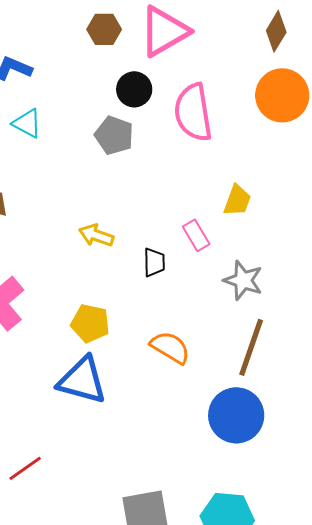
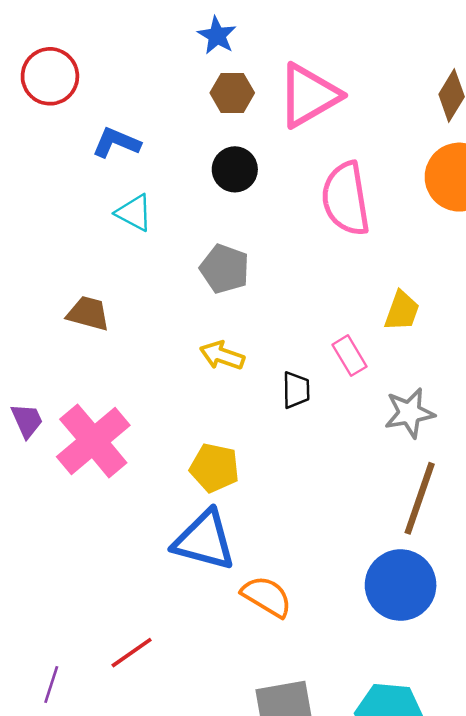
black circle: (134, 89) -> (235, 169), moved
gray pentagon: (114, 135) -> (225, 269), moved
gray star: (243, 280) -> (409, 413), turned -30
orange semicircle: (170, 347) -> (267, 597), moved

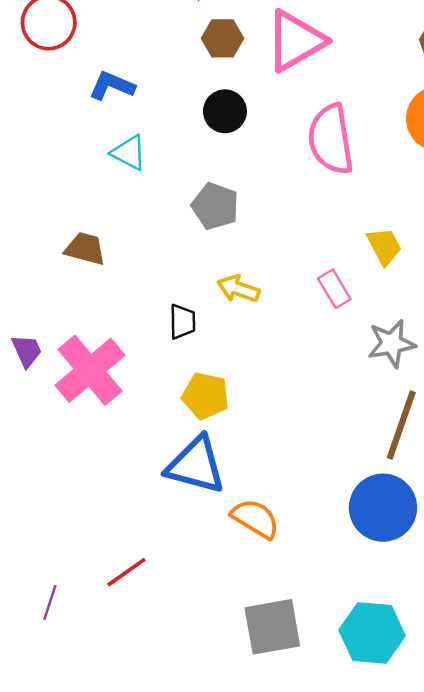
yellow trapezoid: (402, 311) -> (384, 246), turned -48
yellow arrow: (222, 356) -> (238, 289), moved
black trapezoid: (296, 390) -> (182, 322), moved

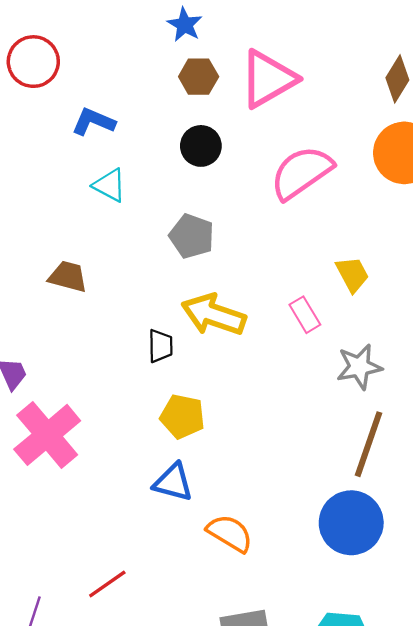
pink semicircle: (331, 139) -> (301, 173), turned 64
yellow arrow: (238, 289) -> (214, 315), size x1.6
pink cross: (90, 370) -> (47, 435), moved
blue triangle: (196, 465) -> (173, 482), size x0.7

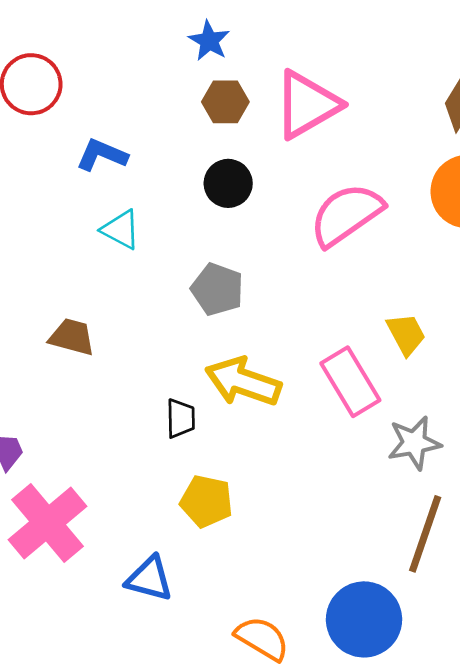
pink rectangle: (305, 315) -> (350, 382), size x1.6
blue triangle: (173, 482) -> (149, 579), moved
blue circle: (351, 523) -> (364, 619), moved

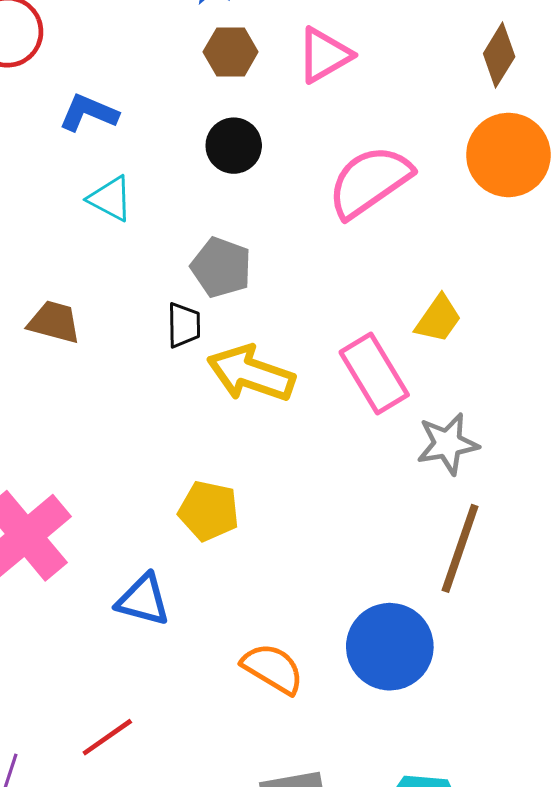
pink triangle: (307, 105) -> (324, 55), size x0.7
yellow trapezoid: (406, 334) -> (438, 319), turned 63
black trapezoid: (181, 418) -> (184, 325), moved

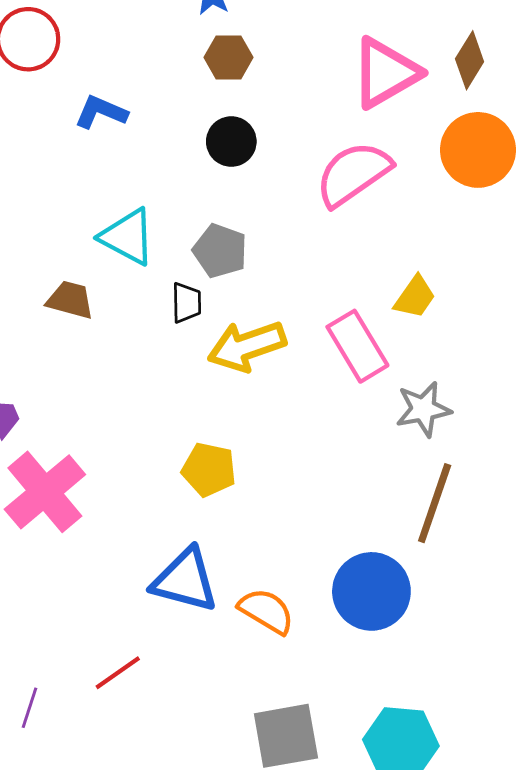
pink triangle: (324, 55) -> (385, 73), moved, size x1.4
cyan triangle: (110, 199) -> (128, 237), moved, size x1.4
yellow arrow: (251, 374) -> (247, 346), turned -38
blue triangle: (143, 600) -> (185, 580), moved, size x1.4

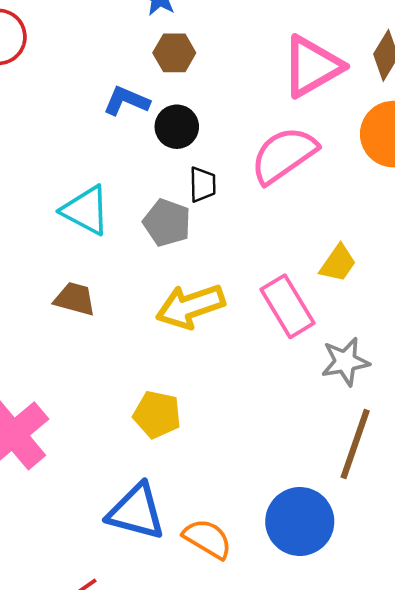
blue L-shape: (101, 112) -> (126, 101), moved
brown trapezoid: (70, 300) -> (75, 299), moved
black trapezoid: (186, 303) -> (203, 184), moved

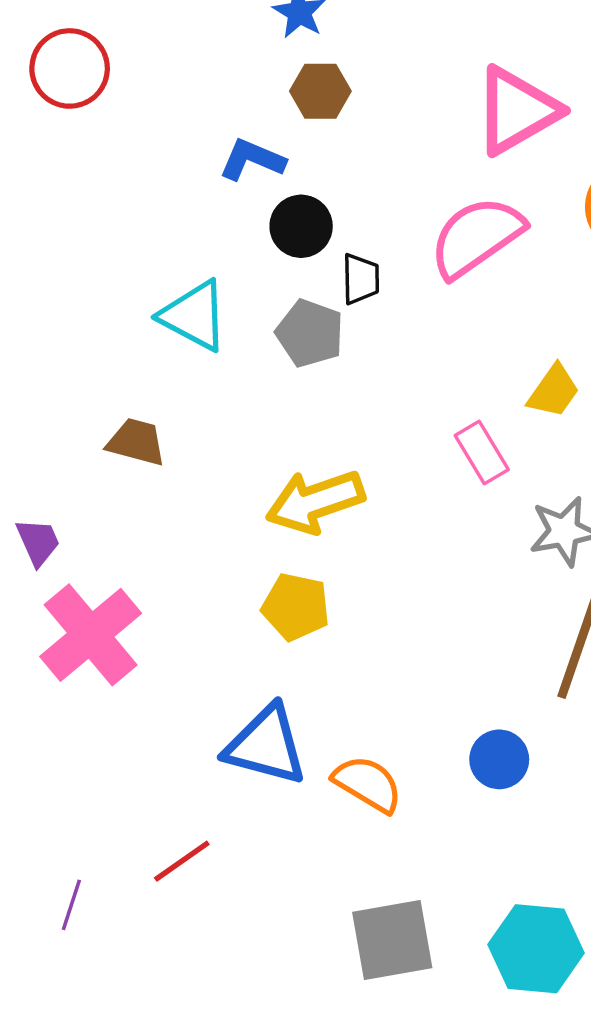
black circle: (177, 127) -> (301, 226), moved
brown trapezoid: (75, 299) -> (136, 442), moved
yellow arrow: (190, 306) -> (315, 502), moved
pink rectangle: (287, 306) -> (482, 452), size x0.7
blue circle: (300, 522) -> (499, 759), size x0.6

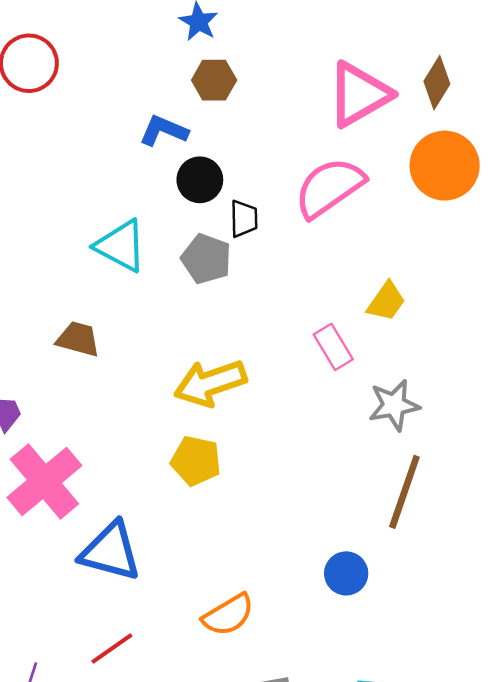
blue triangle: (266, 745) -> (110, 551), moved
orange semicircle: (368, 784) -> (228, 615), moved, turned 118

